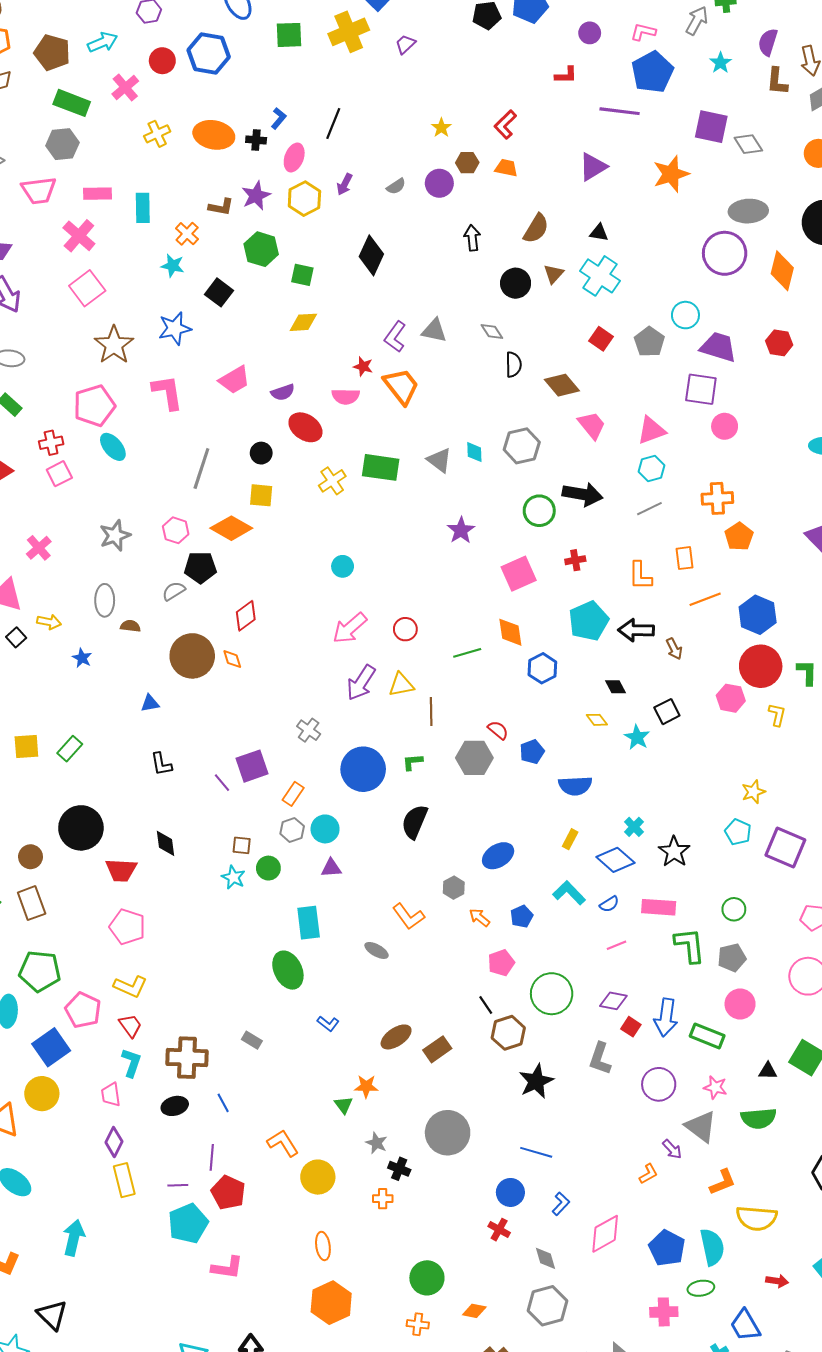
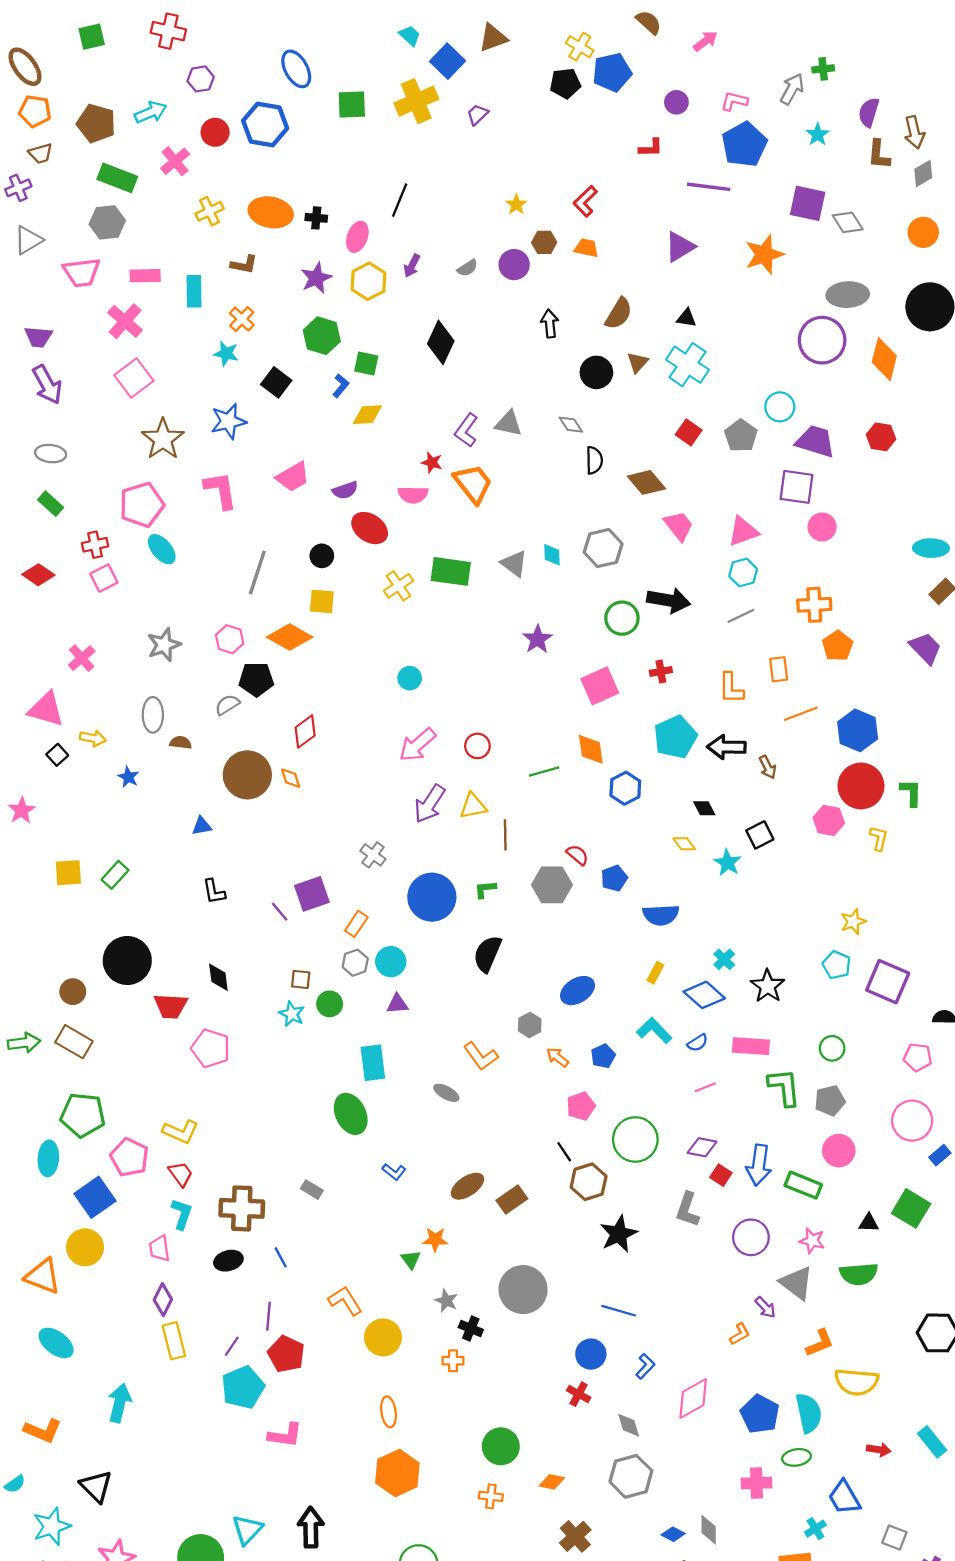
blue L-shape: (279, 118) -> (341, 386), moved
brown L-shape: (221, 207) -> (244, 265), moved
brown rectangle: (32, 903) -> (74, 1042), turned -40
pink pentagon: (127, 927) -> (211, 1048), moved
purple line: (178, 1185) -> (232, 1346), turned -54

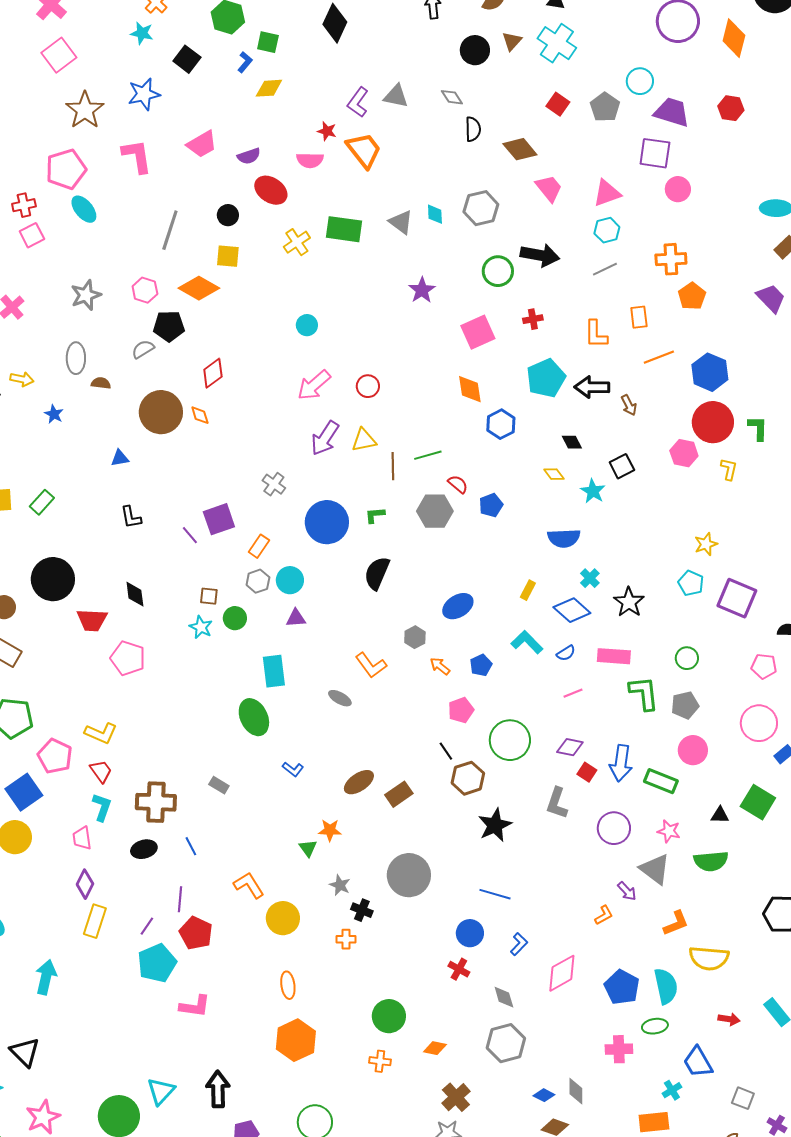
green line: (544, 772) -> (428, 455), moved
blue semicircle: (661, 915) -> (564, 538), moved
yellow rectangle: (174, 1341) -> (95, 921), turned 32

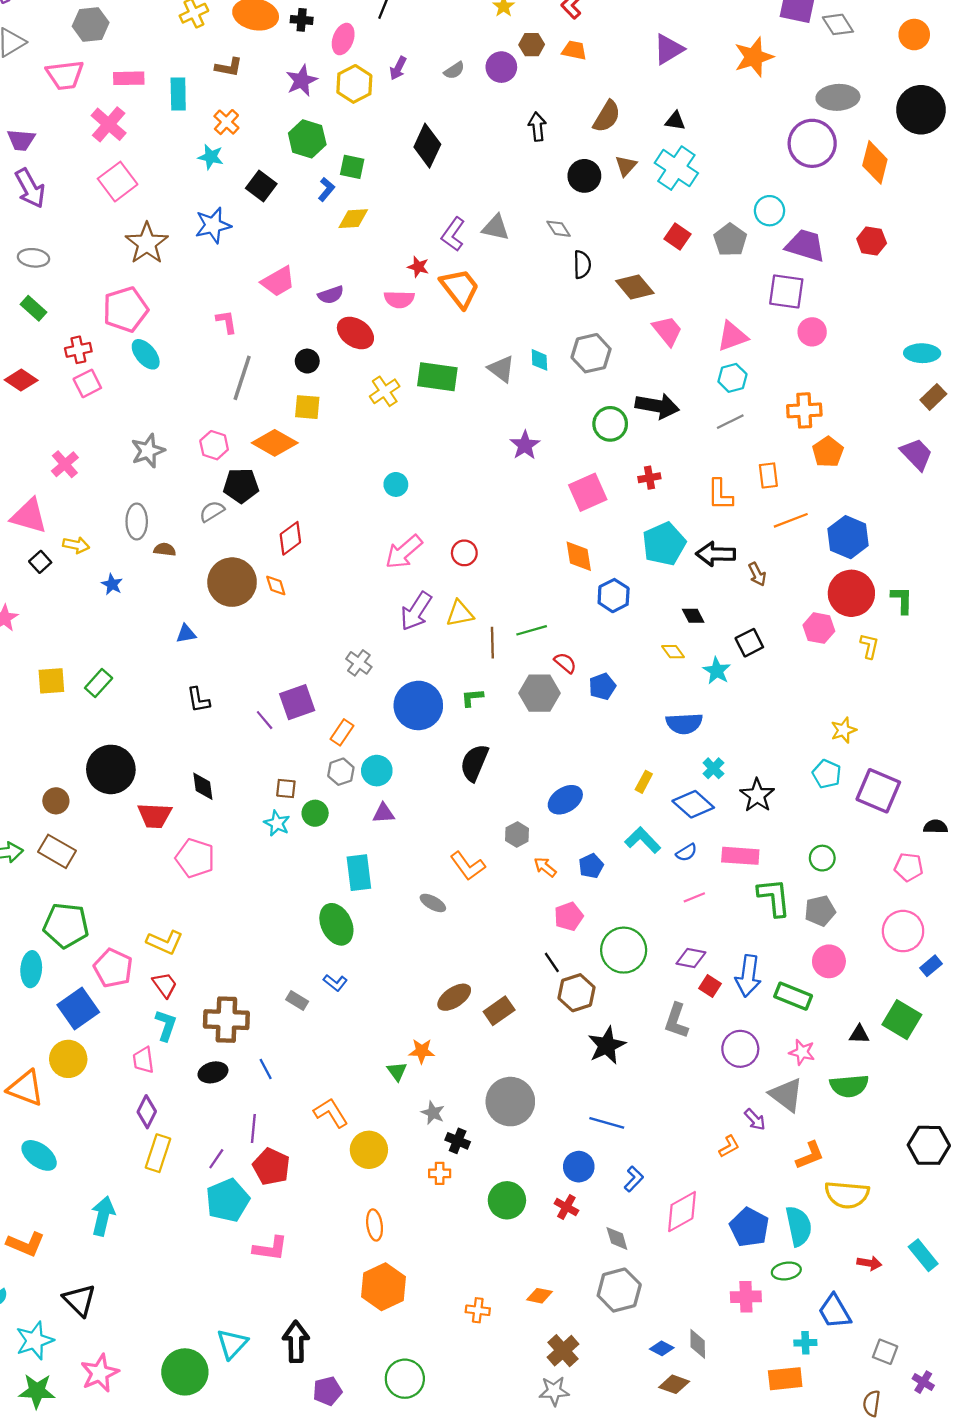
pink L-shape: (137, 156) -> (226, 322), moved, size x0.6
blue L-shape: (293, 769) -> (335, 983), moved
green circle: (389, 1016) -> (507, 1200), moved
cyan cross: (672, 1090) -> (805, 1343), turned 30

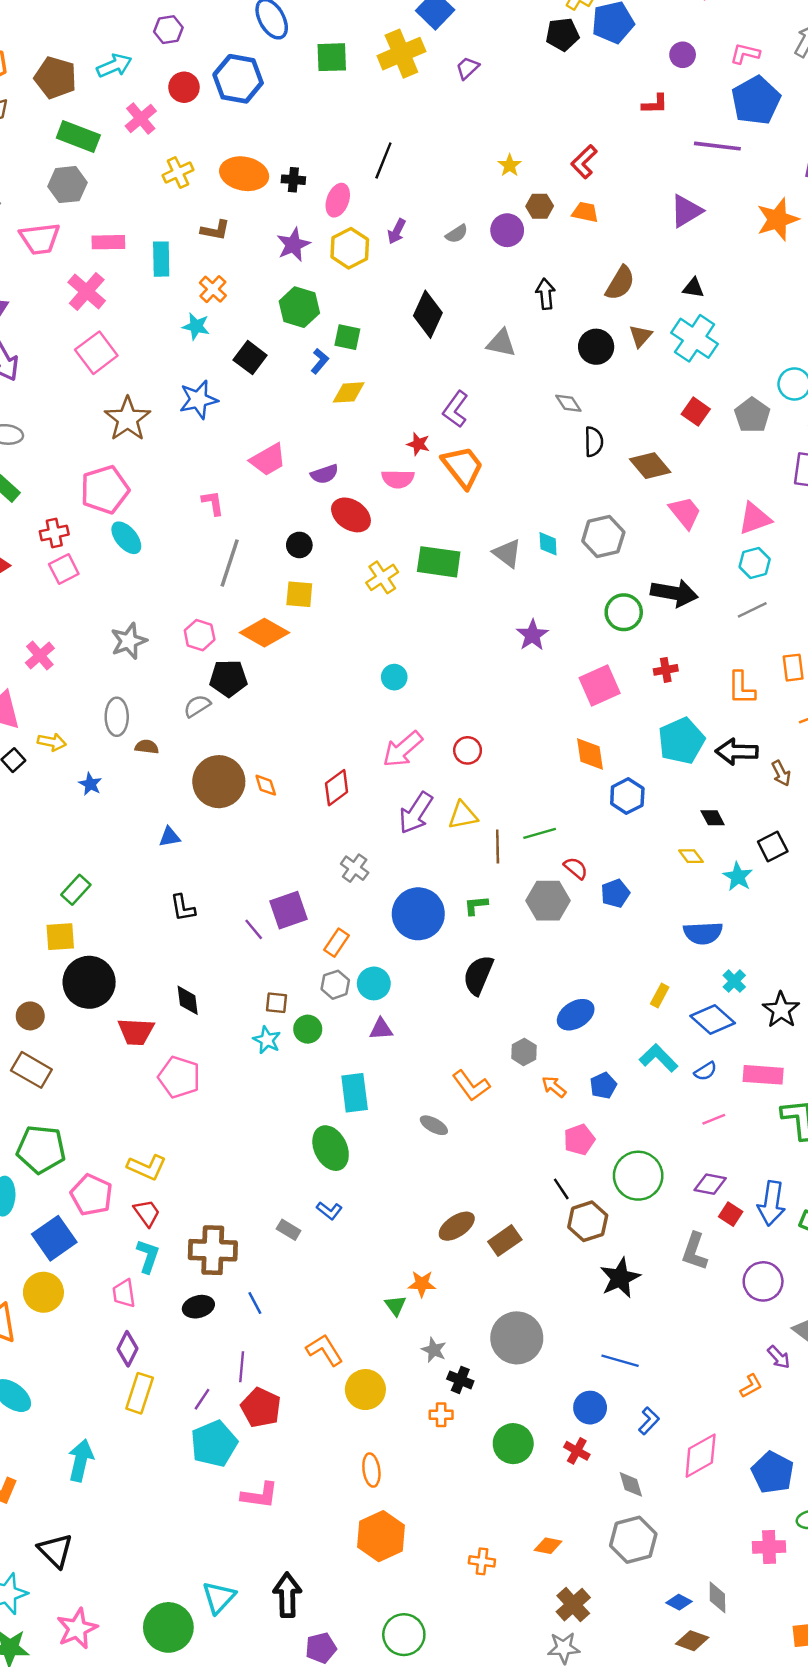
gray triangle: (496, 228) -> (501, 343), moved
red diamond: (290, 538) -> (337, 788), moved
yellow square: (51, 681) -> (60, 937), moved

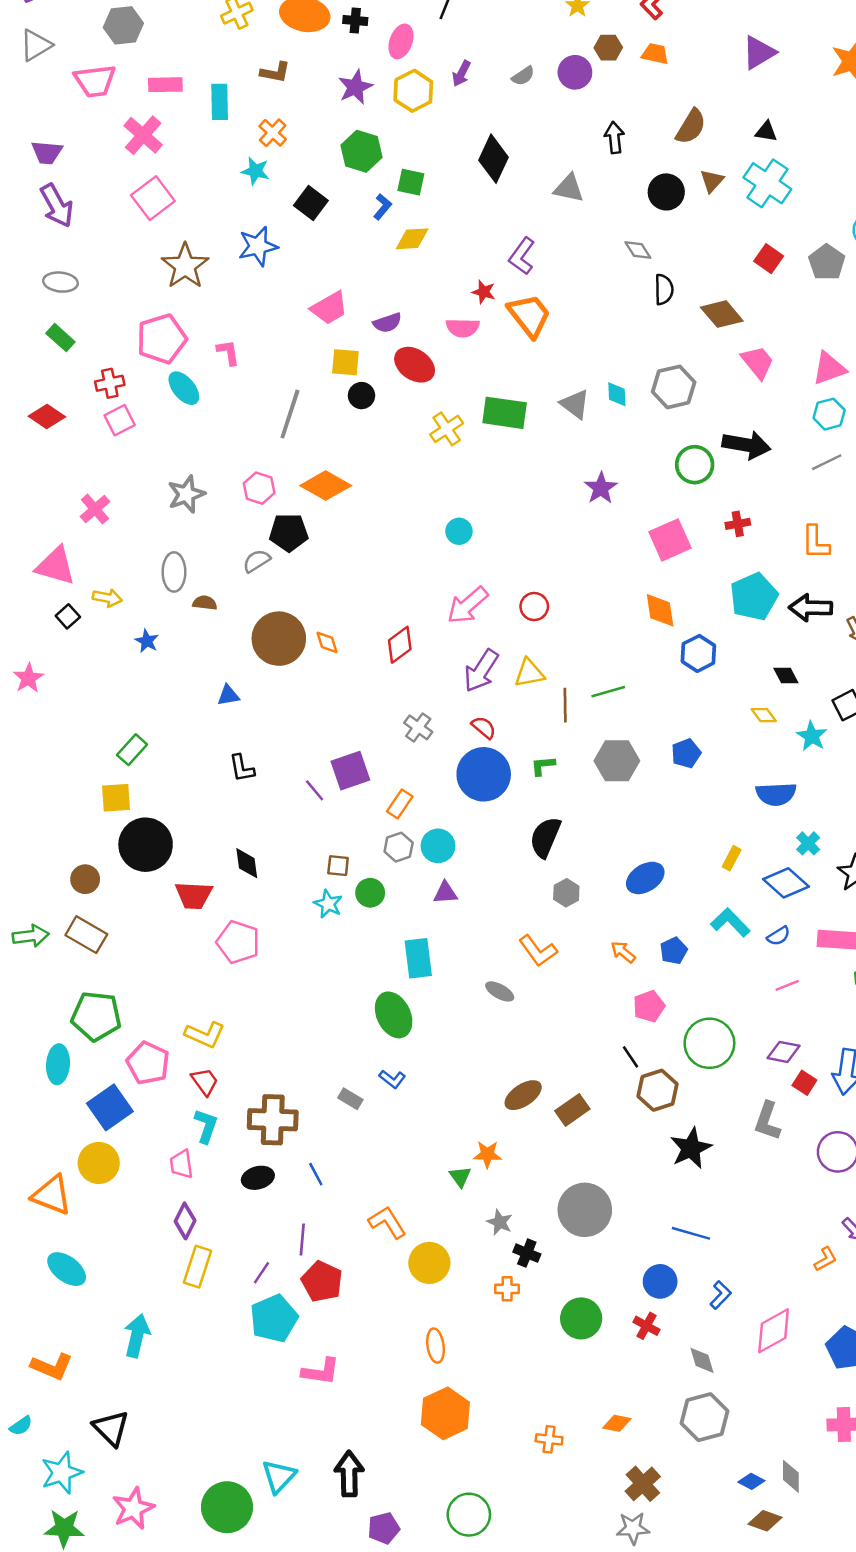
pink L-shape: (213, 503) -> (228, 352), moved
yellow square: (299, 594) -> (345, 362), moved
red semicircle: (576, 868) -> (484, 727), moved
gray hexagon: (524, 1052) -> (566, 893), moved

